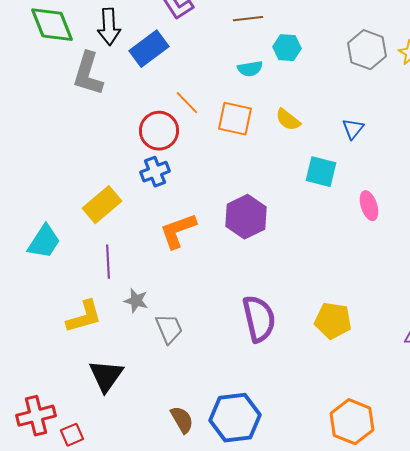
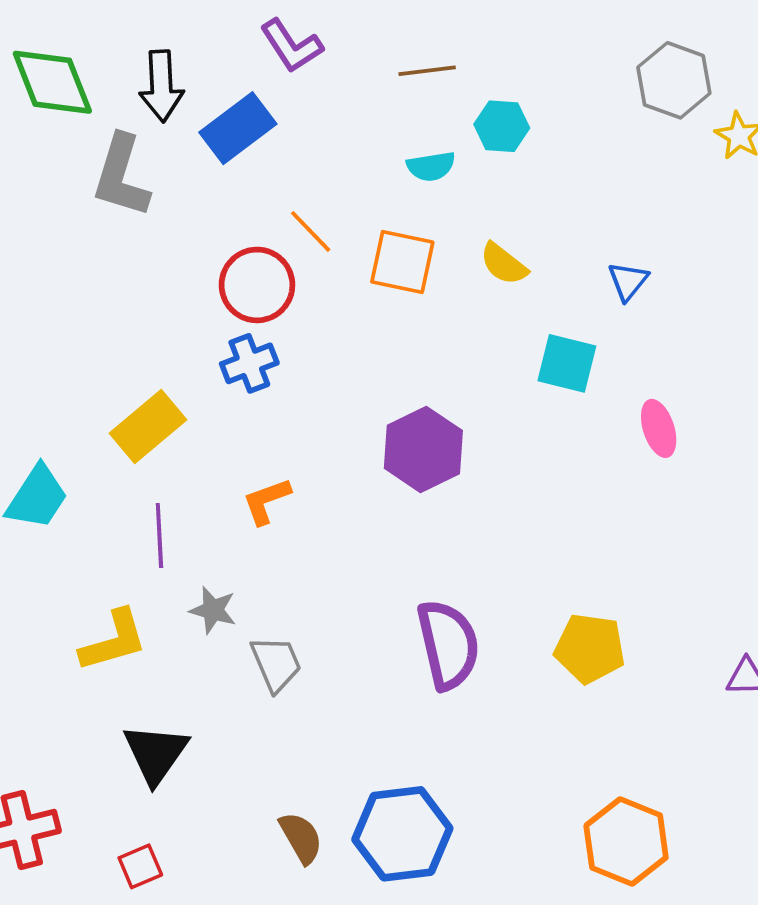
gray hexagon: (367, 50) -> (674, 80), moved
orange L-shape: (178, 231) -> (267, 501), moved, size x0.7
red square: (72, 435) -> (140, 866), moved

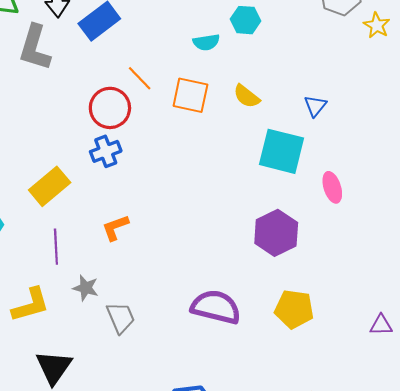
cyan square: (567, 363) -> (281, 151), size x1.4
purple hexagon: (423, 449) -> (276, 233), moved
purple semicircle: (448, 645) -> (216, 307), turned -63

